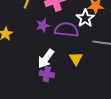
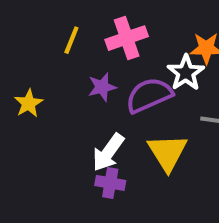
purple semicircle: (67, 30) -> (149, 95), turned -30
yellow triangle: (76, 59) -> (167, 152), size x1.5

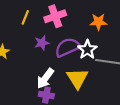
white star: (186, 73) -> (87, 50), moved

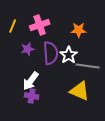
purple semicircle: (67, 47) -> (51, 53), turned 110
yellow triangle: (77, 78) -> (80, 91), moved, turned -35

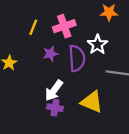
orange star: (79, 30) -> (109, 12), moved
white star: (69, 55) -> (98, 44), moved
yellow triangle: (80, 91) -> (92, 102), moved

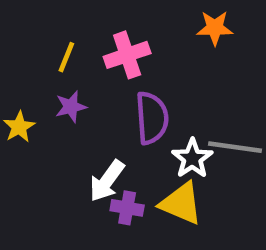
white star: (98, 44) -> (192, 158), moved
purple star: (50, 54) -> (71, 107), moved
purple cross: (55, 108) -> (127, 208), moved

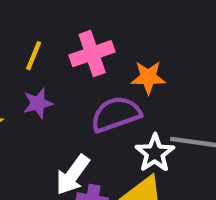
orange star: (215, 28) -> (148, 77), moved
purple semicircle: (152, 118) -> (116, 114), turned -105

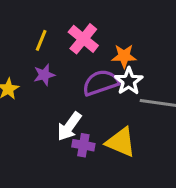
pink cross: (92, 54) -> (83, 39), turned -32
white star: (155, 153) -> (129, 81), moved

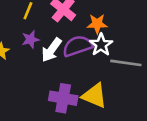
white arrow: (69, 126) -> (51, 50), moved
purple cross: (83, 145) -> (63, 98), size x1.5

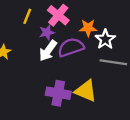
purple star: (31, 39) -> (47, 32), moved
white star: (101, 45) -> (105, 39), moved

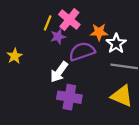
yellow line: (27, 16) -> (48, 23), moved
white arrow: (48, 51) -> (59, 72), moved
yellow triangle: (86, 91) -> (122, 96), moved

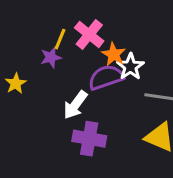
orange star: (99, 32) -> (114, 54), moved, turned 30
purple star: (58, 37) -> (51, 57), moved
white star: (116, 44) -> (131, 67), moved

